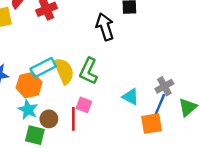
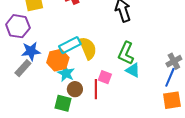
green L-shape: (89, 71) -> (126, 53), moved
cyan triangle: (131, 97) -> (133, 70), moved
cyan star: (28, 110) -> (66, 73), moved
orange square: (152, 124) -> (172, 100), moved

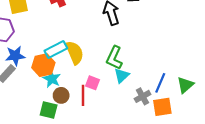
gray cross: (174, 61) -> (143, 96), moved
cyan triangle: (133, 70) -> (122, 76), turned 49

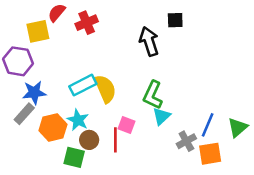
orange hexagon: (43, 65) -> (53, 127), moved

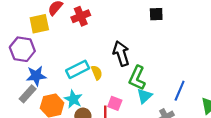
black arrow: (149, 41) -> (121, 53), moved
yellow semicircle: (105, 89) -> (97, 73), size x0.6
blue line: (208, 125) -> (180, 91), moved

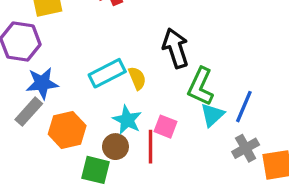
blue line: (180, 91) -> (244, 107), moved
cyan star: (73, 99) -> (127, 120), moved

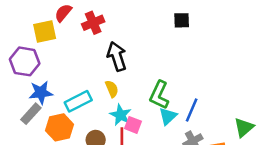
black arrow: (176, 48) -> (117, 56), moved
cyan rectangle: (107, 73) -> (78, 101), moved
cyan star: (127, 120) -> (121, 115), moved

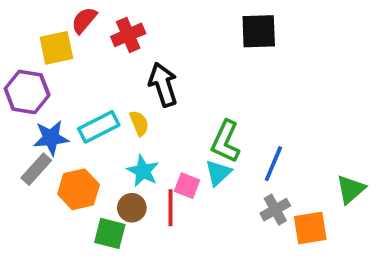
black square: (182, 20) -> (259, 31), size x1.5
yellow semicircle: (112, 89) -> (139, 123), moved
cyan rectangle: (78, 101) -> (99, 127), moved
cyan star: (121, 115) -> (143, 171), moved
cyan triangle: (168, 116) -> (218, 173), moved

